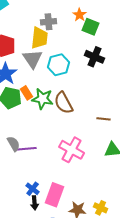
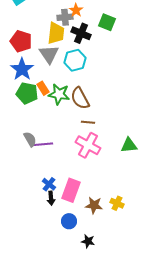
orange star: (80, 15) -> (76, 10), moved
black cross: (95, 57) -> (81, 33), moved
brown line: (104, 119) -> (88, 122), moved

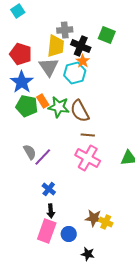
orange star: (76, 10) -> (83, 61), moved
purple line: (43, 144) -> (43, 157), turned -42
blue cross: (49, 184) -> (49, 189), moved
pink rectangle: (71, 190) -> (47, 231), moved
yellow cross: (117, 203) -> (106, 222), moved

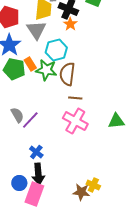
cyan hexagon: (75, 73) -> (56, 50), moved
brown semicircle: (80, 111) -> (67, 74), turned 35
black arrow: (51, 211) -> (38, 174), size x1.5
brown star: (94, 218) -> (81, 192), moved
blue circle: (69, 234) -> (19, 183), moved

